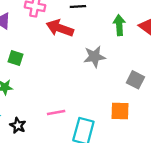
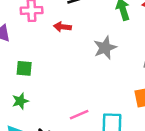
red arrow: (60, 28) -> (62, 27), size x0.6

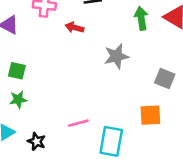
green square: (24, 68) -> (17, 71), moved

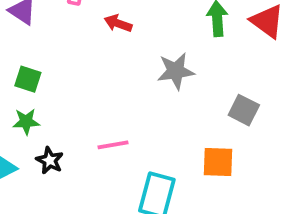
pink line: (78, 123) -> (113, 145), moved
black star: (37, 141) -> (50, 160), moved

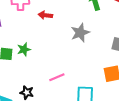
green star: (26, 122) -> (24, 49), moved

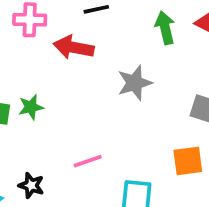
red arrow: (45, 15) -> (74, 47), size x1.5

